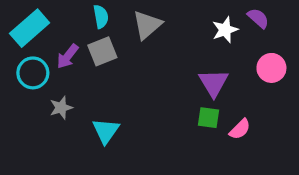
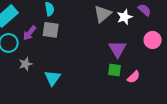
gray triangle: (147, 25) -> (103, 14), moved
gray square: (102, 51) -> (51, 30), turned 30

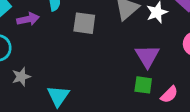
gray square: (51, 30) -> (84, 23), moved
purple arrow: (30, 33) -> (28, 19), moved, turned -140

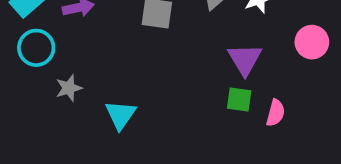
pink semicircle: (169, 94) -> (276, 113), turned -30

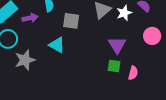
gray star: (69, 88) -> (25, 60), size x1.5
cyan triangle: (120, 115) -> (57, 45), moved, turned -36

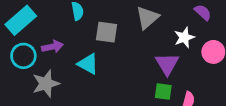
white star: (124, 13) -> (184, 37), moved
purple arrow: (30, 18) -> (52, 47), moved

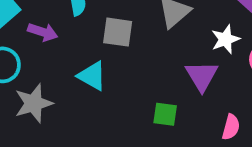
purple arrow: (52, 47) -> (43, 32), moved, turned 30
green square: (163, 91) -> (165, 114), moved

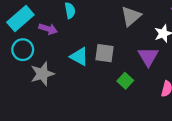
gray square: (118, 32) -> (105, 53), moved
green square: (165, 114) -> (125, 81), turned 35

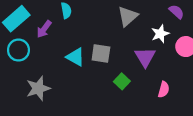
purple arrow: (48, 29) -> (44, 29), turned 108
gray star: (42, 74) -> (38, 88), moved

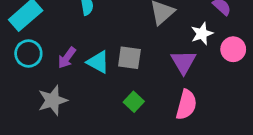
purple arrow: (44, 29) -> (67, 58), moved
green square: (122, 81) -> (134, 102), moved
pink semicircle: (164, 90) -> (186, 105), moved, size x1.5

